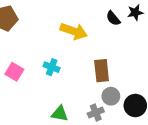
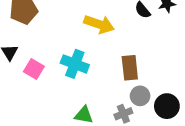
cyan cross: (52, 67) -> (75, 64), size x1.5

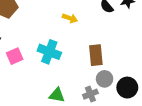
yellow arrow: (99, 24) -> (70, 18), size x0.6
pink square: (34, 69) -> (15, 56), turned 35

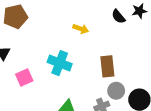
pink square: (15, 56) -> (24, 77), moved

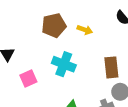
brown pentagon: (15, 17) -> (54, 25), moved

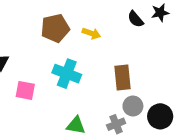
pink square: (28, 79) -> (25, 90), turned 35

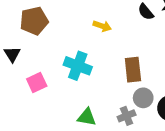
brown pentagon: (55, 28) -> (34, 21), moved
pink square: (25, 90) -> (37, 82), turned -36

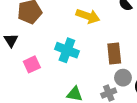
yellow arrow: (102, 26) -> (88, 16), size x1.5

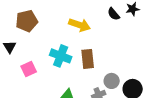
brown rectangle: (114, 53) -> (88, 59), moved

